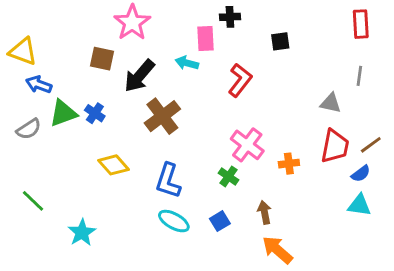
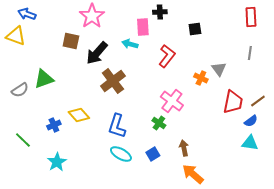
blue arrow: (39, 84) -> (27, 14), moved
gray triangle: (331, 103) -> (219, 69), moved, turned 42
blue cross: (95, 113) -> (54, 125), moved, turned 32
orange cross: (289, 164) -> (201, 78), moved, turned 32

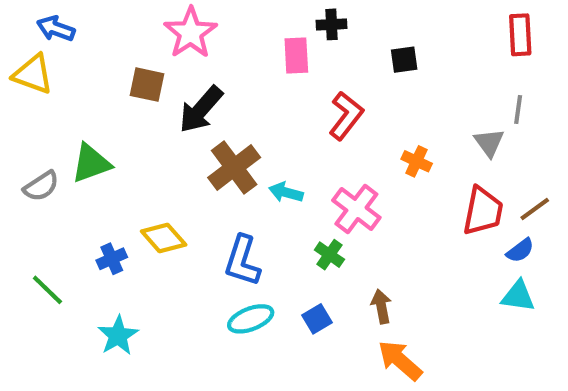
cyan arrow: (130, 44) -> (286, 192), moved
gray triangle: (219, 69) -> (489, 143), moved
cyan ellipse: (121, 154) -> (251, 319), turned -50

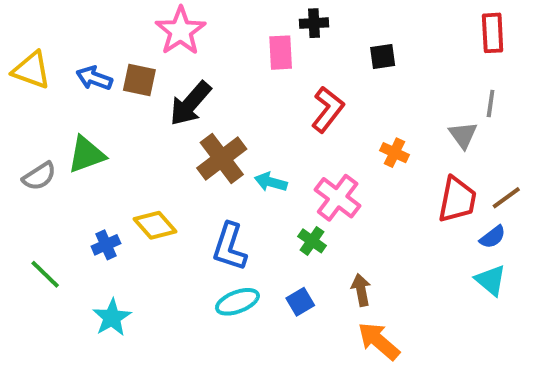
blue arrow: (56, 29) -> (94, 78), moved
cyan triangle: (518, 296) -> (491, 280), turned 32

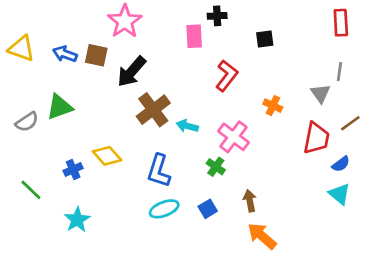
brown line: (506, 198) -> (350, 123), moved

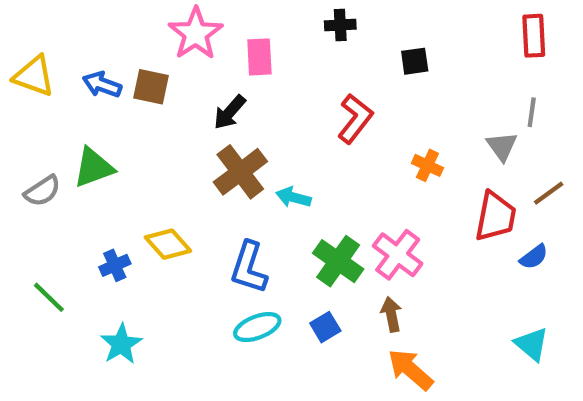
pink rectangle: (194, 36) -> (259, 57), moved
black arrow: (132, 72) -> (230, 112), moved, size x0.7
pink cross: (233, 137) -> (398, 255), moved
green cross: (216, 167) -> (338, 261), size x1.6
cyan triangle: (339, 194) -> (532, 344), moved

